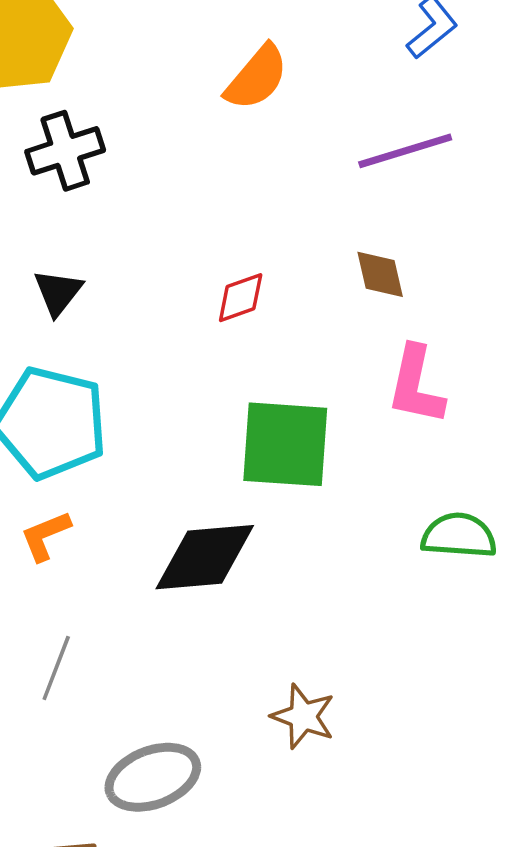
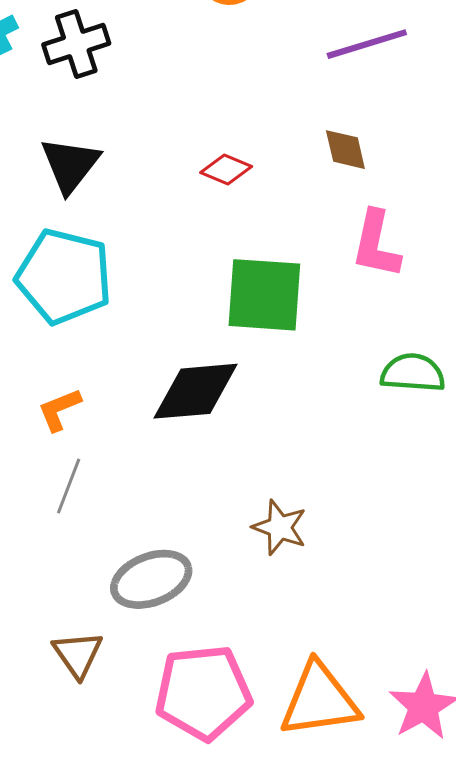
black triangle: (58, 292) -> (70, 165), size x1.4
red diamond: (241, 298) -> (226, 169), turned 42
orange L-shape: (45, 536) -> (59, 410), moved

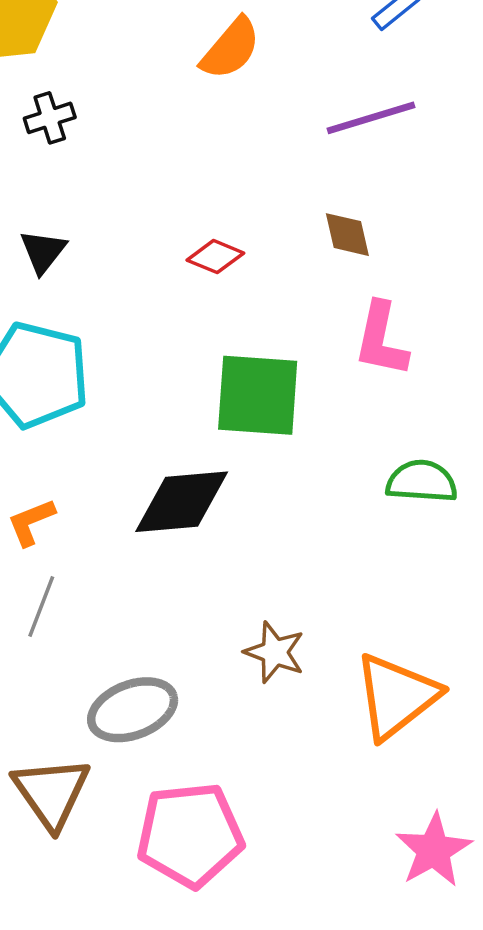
black cross: (76, 44) -> (50, 118), size x0.7
black triangle: (70, 165) -> (43, 251), size x0.7
brown triangle: (78, 654) -> (51, 793), size x1.4
orange triangle: (319, 700) -> (396, 696), moved, turned -30

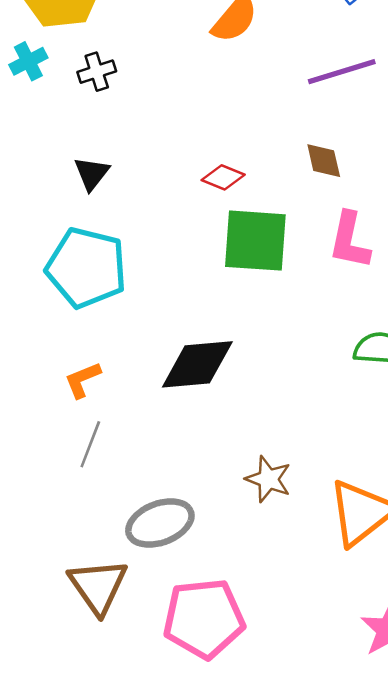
green square: (258, 395) -> (255, 241), moved

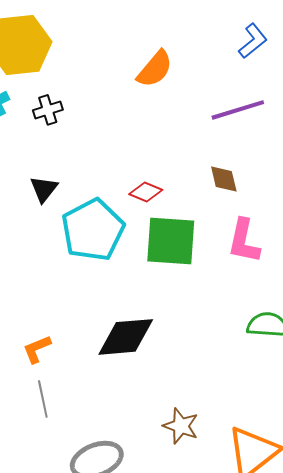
cyan pentagon: (86, 268) -> (93, 230), moved, turned 30
gray line: (90, 444) -> (43, 399), turned -33

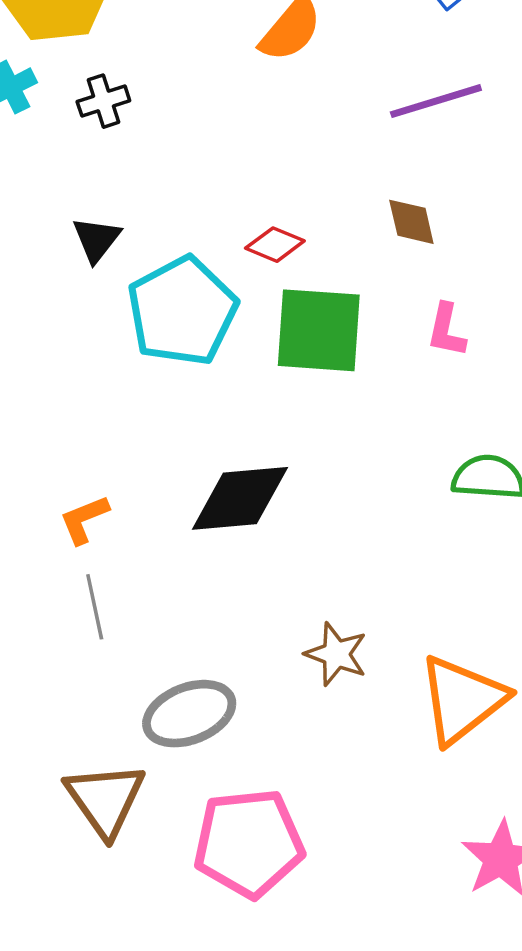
pink L-shape: (244, 241) -> (446, 330), size x0.7

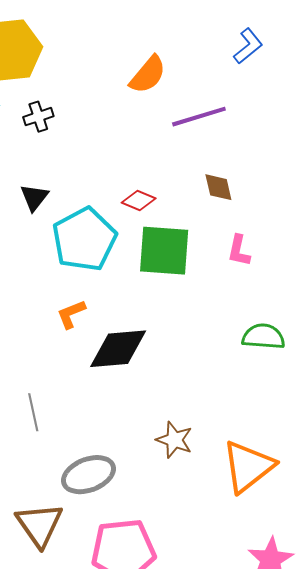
purple line: (436, 101) -> (199, 117), moved
orange L-shape: (84, 519) -> (71, 314), moved

